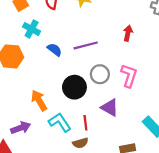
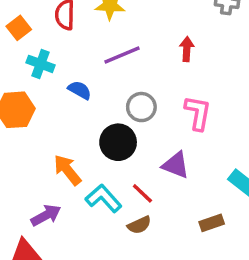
purple line: (86, 45) -> (122, 55), moved
gray circle: (100, 74) -> (141, 107), moved
red line: (85, 123) -> (142, 193), turned -32

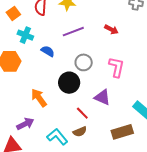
red arrow: (187, 49) -> (111, 29), turned 112
cyan L-shape: (104, 198) -> (57, 137), moved
brown rectangle: (212, 223) -> (122, 132), size x1.5

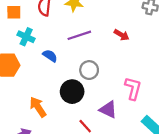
orange square: (13, 13) -> (14, 12), turned 32
pink L-shape: (116, 67) -> (133, 88), moved

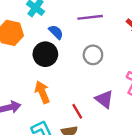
black circle: (72, 92) -> (45, 54), moved
orange arrow: (38, 107) -> (42, 92), moved

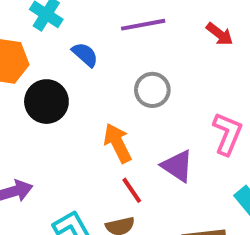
black circle: (45, 54) -> (46, 102), moved
orange arrow: (42, 92) -> (118, 143), moved

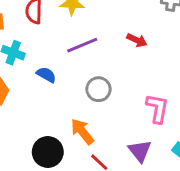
black circle: (46, 102) -> (48, 152), moved
purple triangle: (177, 166) -> (140, 151), moved, turned 30

